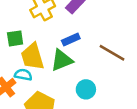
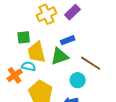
brown line: (112, 53) -> (91, 63), moved

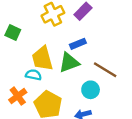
green square: (24, 37) -> (13, 32), moved, turned 32
orange cross: (15, 75) -> (18, 96), moved

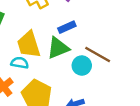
cyan circle: (91, 90) -> (82, 66), moved

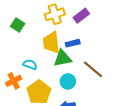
yellow trapezoid: (29, 45) -> (51, 43), moved
cyan circle: (82, 66) -> (68, 81), moved

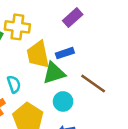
yellow cross: (55, 14) -> (17, 27), moved, turned 30
cyan semicircle: (30, 64) -> (14, 84), turned 56

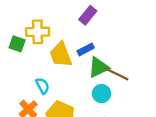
green triangle: (54, 73) -> (99, 67), moved
cyan circle: (63, 101) -> (102, 94), moved

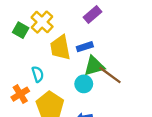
yellow cross: (38, 32) -> (42, 22), turned 35
cyan circle: (102, 94) -> (84, 84), moved

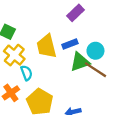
yellow cross: (42, 22) -> (14, 55), moved
cyan circle: (84, 84) -> (95, 51), moved

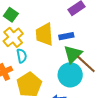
cyan circle: (95, 51) -> (70, 75), moved, size x1.5
green triangle: (80, 62) -> (73, 54), turned -36

